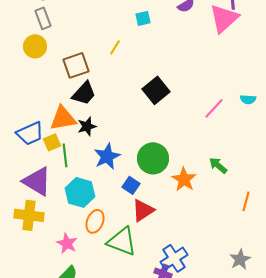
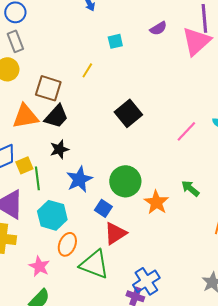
brown square: (76, 65) -> (48, 88), turned 36
orange triangle: (63, 118) -> (25, 116), moved

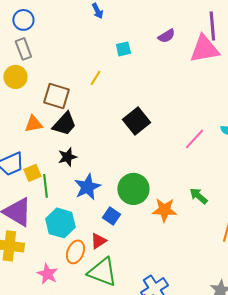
pink triangle: (196, 41) -> (204, 49), turned 32
orange triangle: (25, 116) -> (33, 124), size x0.7
orange star: (156, 202) -> (164, 210), turned -30
red triangle: (115, 233) -> (98, 241), moved, size x0.7

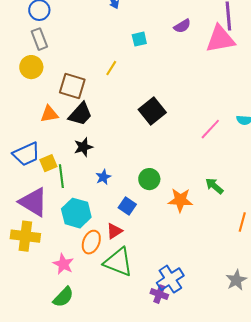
blue star: (87, 187) -> (103, 177), size x0.6
green circle: (133, 189) -> (149, 179), size x0.7

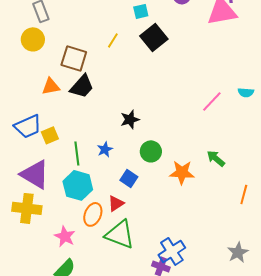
black square: (152, 111) -> (154, 37), moved
black star: (83, 147) -> (130, 119), moved
green line: (61, 176) -> (77, 153), moved

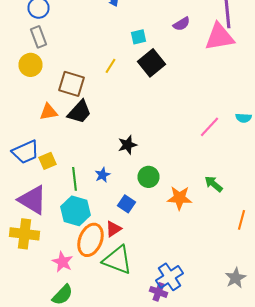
orange ellipse: (93, 214) -> (90, 240), size x1.4

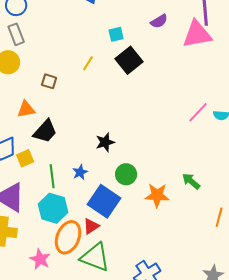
brown square: (72, 84) -> (49, 81), size x0.6
black trapezoid: (80, 112) -> (45, 131), moved
pink line: (210, 127) -> (198, 112), moved
blue square: (126, 204) -> (104, 201), size x1.8

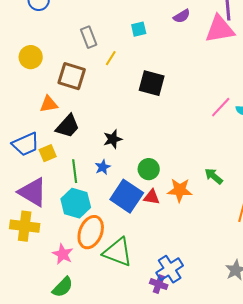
gray rectangle: (16, 34) -> (89, 37), moved
black square: (129, 60) -> (152, 83), moved, turned -36
brown square: (49, 81) -> (72, 76), size x1.8
black star: (105, 142) -> (113, 139), moved
red triangle: (91, 226) -> (152, 197), moved, turned 42

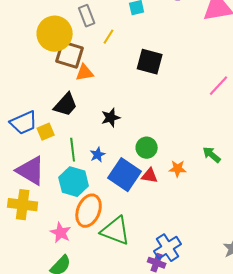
yellow circle: (31, 57) -> (55, 34), moved, size x1.5
orange triangle: (49, 104) -> (85, 73), moved
blue star: (103, 167) -> (98, 155), moved
orange star: (180, 190) -> (178, 169), size x0.7

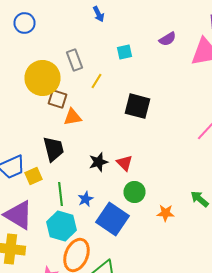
brown square: (70, 55) -> (58, 99), size x0.7
black trapezoid: (66, 105) -> (54, 149), turned -56
red triangle: (150, 176) -> (124, 163), moved, turned 36

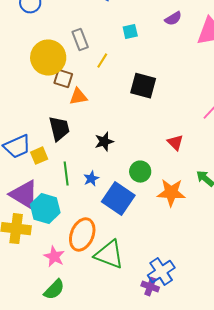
red triangle: (124, 163) -> (175, 143), moved
orange star: (166, 213) -> (171, 193), size x1.6
cyan hexagon: (62, 226) -> (45, 209), moved

